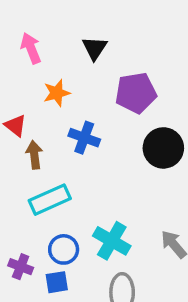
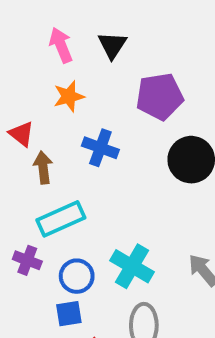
pink arrow: (31, 48) -> (61, 45), moved
purple cross: (21, 267) -> (27, 260), moved

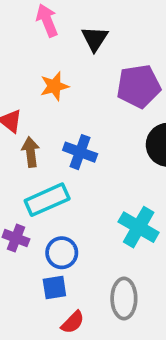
pink arrow: (61, 45) -> (47, 20), moved
blue cross: (100, 148) -> (80, 152), moved
cyan cross: (132, 266) -> (139, 227), moved

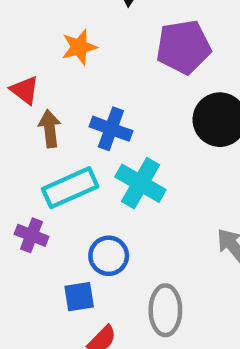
cyan cross: (139, 227) -> (140, 183), moved
blue circle: (62, 253) -> (109, 256), moved

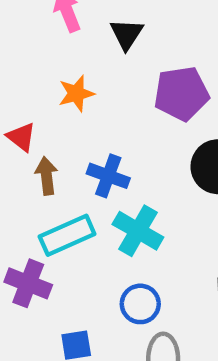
purple cross: (32, 235) -> (28, 283), size x1.4
blue circle: (109, 256) -> (140, 304), moved

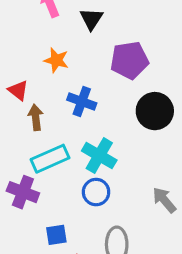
orange star: (76, 94) -> (56, 60), turned 30
blue cross: (108, 176) -> (82, 102), moved
blue circle: (140, 304) -> (96, 192), moved

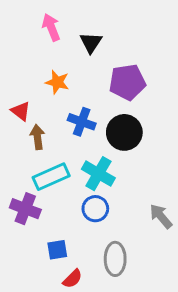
black circle: (155, 111) -> (124, 132), moved

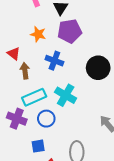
purple pentagon: (127, 82) -> (70, 31), moved
black circle: (124, 132) -> (98, 68), moved
blue circle: (95, 209) -> (46, 119), moved

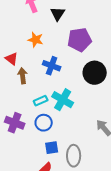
purple pentagon: (70, 31) -> (80, 40), moved
cyan rectangle: (34, 97) -> (41, 101), moved, size x0.6
blue square: (38, 146) -> (52, 148), moved

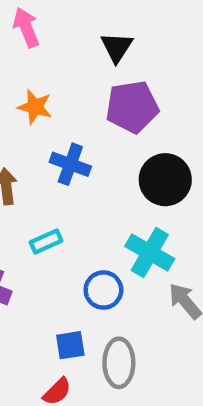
black triangle: (58, 14) -> (117, 47), moved
cyan cross: (63, 100) -> (150, 253), moved
blue circle: (44, 123) -> (103, 290), moved

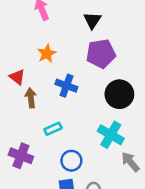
orange star: (35, 107) -> (47, 54), turned 30
blue circle: (103, 290) -> (71, 161), moved

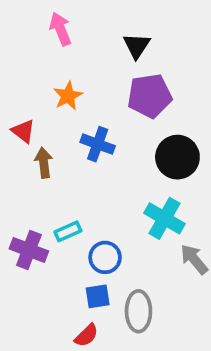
cyan rectangle: (53, 129) -> (68, 231), moved

